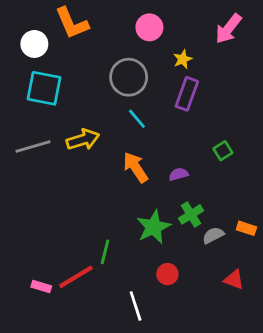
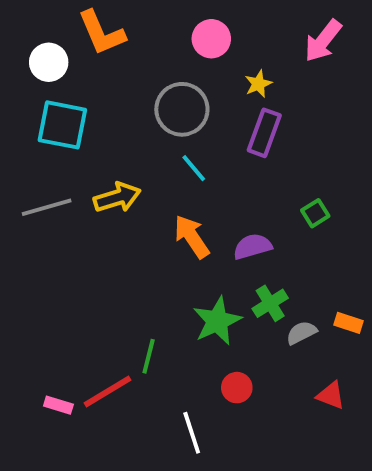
purple semicircle: (179, 174) -> (252, 246), size x1.4

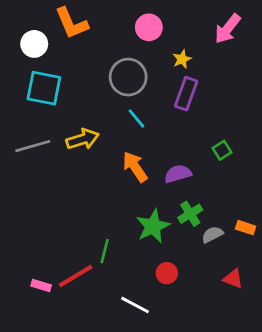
white line: (192, 433) -> (135, 305), turned -44

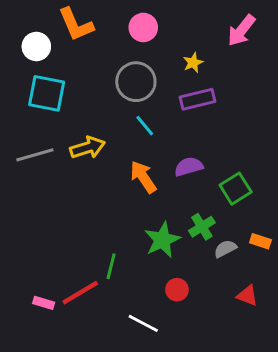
pink circle: (149, 27) -> (143, 27), moved
purple rectangle: (186, 94) -> (197, 99), turned 56
green square: (222, 150) -> (236, 189), moved, size x1.5
purple semicircle: (178, 174) -> (189, 167), moved

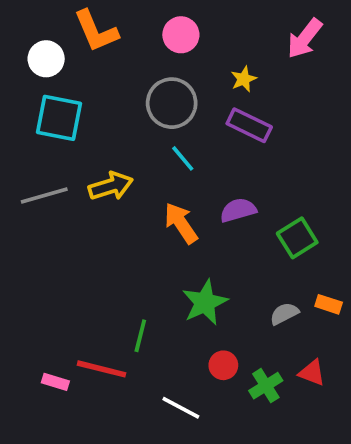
purple rectangle: (197, 99) -> (249, 125), turned 40
green cross: (202, 227) -> (266, 386), moved
red line: (80, 293) -> (102, 369), turned 45

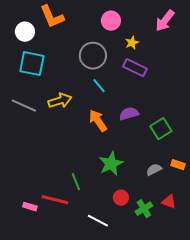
pink circle: (181, 35) -> (111, 21), moved
gray line: (44, 195) -> (24, 106), turned 40
green line: (140, 336) -> (76, 182), turned -36

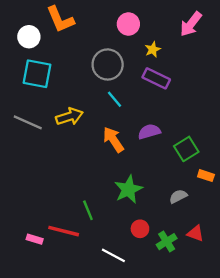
orange rectangle: (178, 165) -> (206, 176), moved

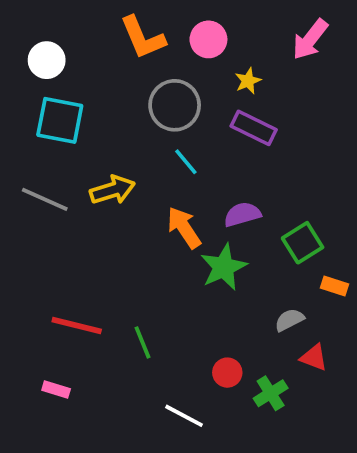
orange L-shape: (60, 19) -> (143, 38), moved
green star: (128, 189) -> (224, 267), moved
red line: (64, 231) -> (77, 325), moved
red triangle: (196, 233) -> (314, 357), moved

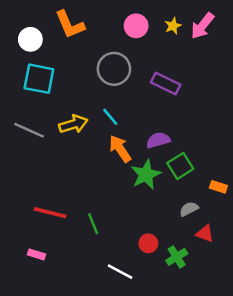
orange L-shape: (143, 38) -> (70, 25), moved
yellow star: (248, 81) -> (173, 26), moved
cyan line: (186, 162) -> (110, 117), moved
green square: (303, 243) -> (180, 166), moved

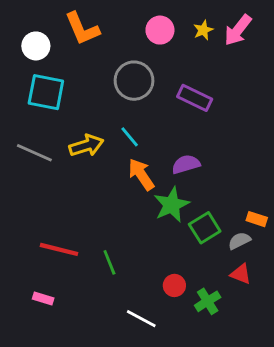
green square: (180, 166) -> (205, 228), moved
gray semicircle: (189, 209) -> (239, 241), moved

